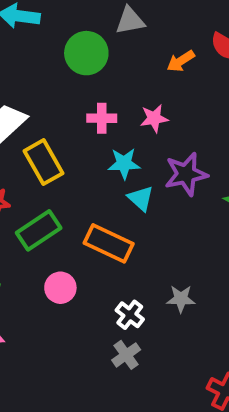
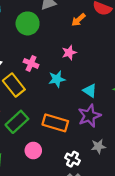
pink cross: (102, 118) -> (31, 63), moved, turned 32
purple star: (186, 174) -> (89, 116), moved
cyan triangle: (141, 198) -> (90, 91), moved

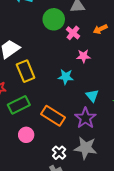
pink cross: (31, 63) -> (73, 33), moved
purple star: (89, 116) -> (85, 118), turned -30
gray star: (98, 146) -> (86, 148), size x1.6

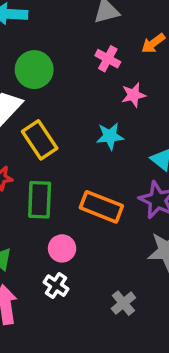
green circle: (54, 19) -> (34, 70), moved
green rectangle: (19, 105) -> (40, 200), turned -50
white cross: (59, 153) -> (56, 286), moved

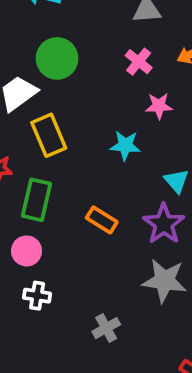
orange rectangle: (101, 207) -> (102, 220), size x0.7
pink circle: (62, 248) -> (27, 251), moved
white cross: (56, 286) -> (37, 296), turned -35

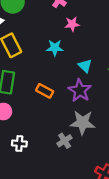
white cross: (37, 296) -> (19, 144), moved
gray cross: (106, 328) -> (65, 141), moved

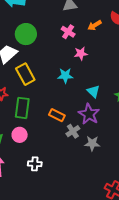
gray star: (82, 123) -> (92, 143), size x0.7
gray cross: (65, 141) -> (73, 131), moved

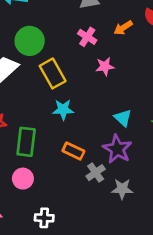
yellow rectangle: (25, 74) -> (53, 73), moved
cyan star: (65, 76) -> (63, 109), moved

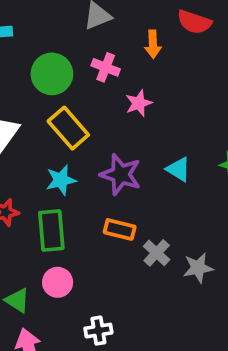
orange arrow: (123, 28) -> (153, 44), turned -48
green circle: (30, 41) -> (52, 74), moved
cyan star: (63, 109) -> (61, 180), moved
purple star: (117, 149) -> (121, 175), moved

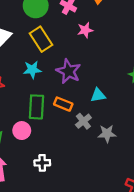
cyan triangle: (179, 169) -> (98, 95), moved, turned -49
green rectangle: (51, 230) -> (36, 107), moved

